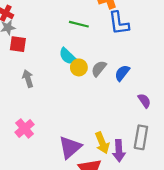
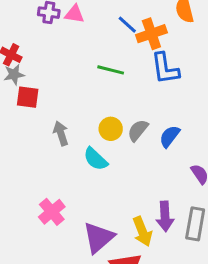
cyan semicircle: (68, 56) -> (96, 159), moved
gray arrow: (28, 79) -> (61, 133), moved
pink cross: (25, 128) -> (52, 212), moved
purple arrow: (119, 151) -> (165, 216), moved

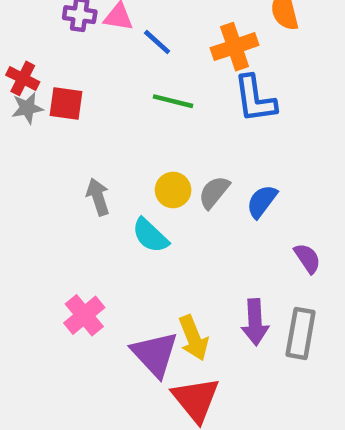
blue line: (127, 25) -> (157, 42), moved
red square: (28, 97) -> (66, 103), moved
yellow arrow: (142, 231) -> (194, 338), moved
purple triangle: (99, 238) -> (155, 354), turned -32

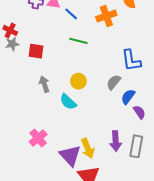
blue L-shape: (255, 99) -> (131, 60), moved
red square: (66, 103) -> (36, 51), moved
gray semicircle: (214, 192) -> (114, 82), moved
blue semicircle: (262, 201) -> (128, 97), moved

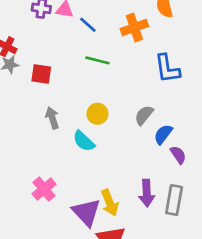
blue L-shape: (131, 60) -> (167, 69), moved

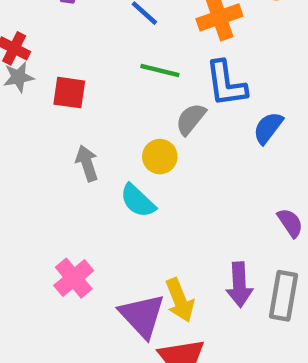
blue L-shape: (167, 69) -> (226, 84), moved
gray semicircle: (144, 115) -> (191, 119), moved
blue semicircle: (163, 134) -> (268, 128), moved

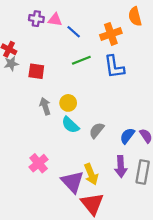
green line: (160, 70) -> (81, 60), turned -36
gray semicircle: (191, 119) -> (97, 130), moved
blue semicircle: (268, 128) -> (127, 136), moved
yellow circle: (160, 157) -> (68, 103), moved

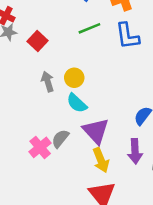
red square: (36, 71) -> (37, 41), turned 35
gray semicircle: (97, 130) -> (60, 139), moved
purple triangle: (73, 182) -> (96, 131), moved

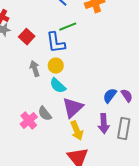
blue L-shape: (127, 36) -> (56, 43), moved
purple triangle: (96, 131) -> (73, 108), turned 30
gray semicircle: (60, 139) -> (45, 114), turned -77

